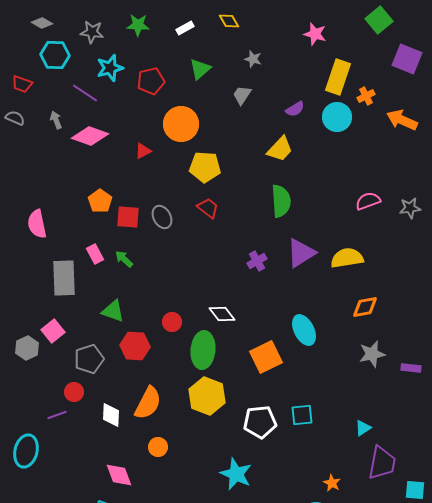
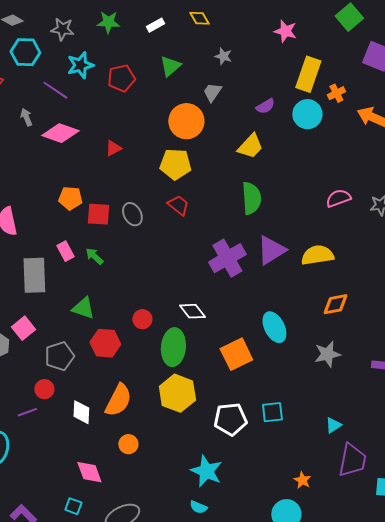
orange circle: (181, 124) -> (186, 121), moved
orange pentagon: (100, 201) -> (70, 198), turned -30
purple cross: (257, 261) -> (227, 258), size x1.8
gray star: (372, 354) -> (327, 354), moved

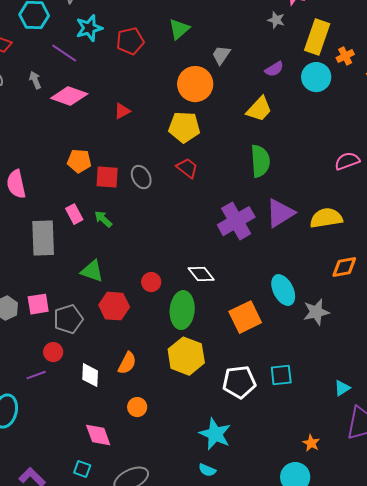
gray star: (223, 56) -> (276, 20), moved
pink square: (23, 328) -> (38, 304), moved, turned 30
gray star: (327, 354) -> (316, 312), moved
orange semicircle: (118, 400) -> (127, 363), size x0.7

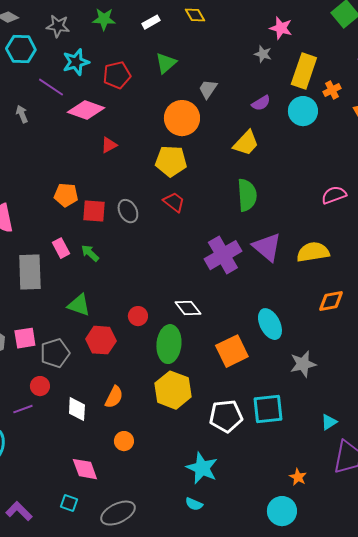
pink diamond: (69, 96) -> (86, 110), moved
purple triangle: (280, 213) -> (267, 247), turned -48
gray star: (316, 312) -> (303, 364), moved
cyan square: (281, 375) -> (268, 409), size x1.4

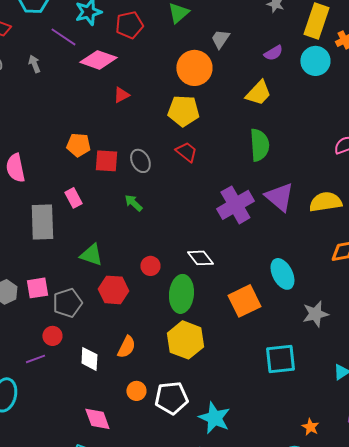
green arrow: (90, 253) -> (133, 203), moved
white pentagon: (226, 416) -> (171, 398), moved

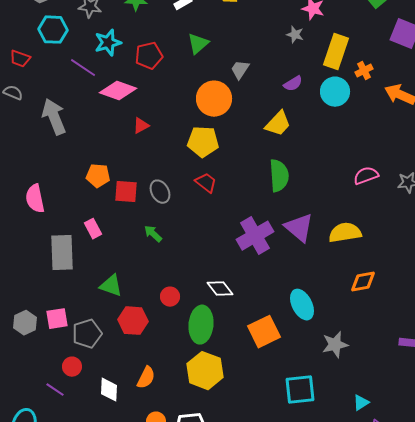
gray arrow: (34, 64) -> (54, 117), moved, size x2.0
purple line: (35, 359) -> (55, 390), turned 54

